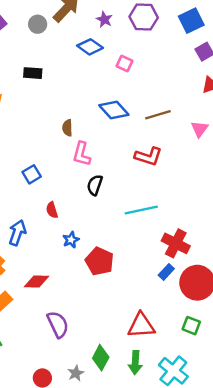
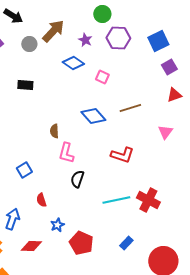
brown line: (158, 115) -> (130, 108), moved
red cross: (176, 243) -> (148, 200), moved
blue rectangle: (166, 272) -> (126, 243), moved
red diamond: (36, 281) -> (31, 246), moved

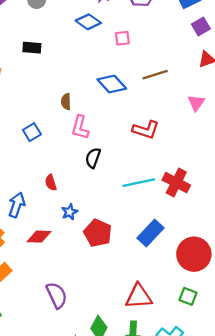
pink square: (102, 77) -> (122, 38), turned -32
blue square: (24, 170) -> (32, 132), moved
blue rectangle: (126, 243) -> (150, 233), size x1.6

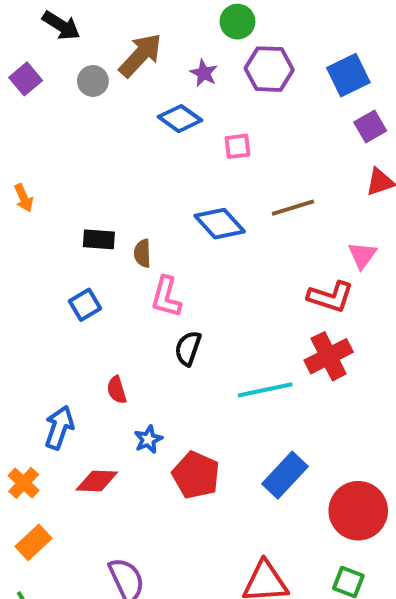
black rectangle: (32, 48) -> (99, 239), moved
red L-shape: (146, 130) -> (331, 297), moved
red cross: (176, 183) -> (329, 356), moved, turned 36

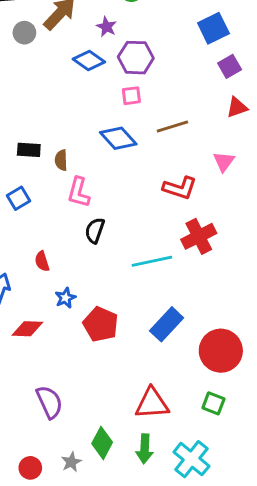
purple hexagon: (269, 69) -> (136, 58), moved
pink square: (237, 146) -> (131, 96), moved
red L-shape: (331, 297) -> (180, 188), moved

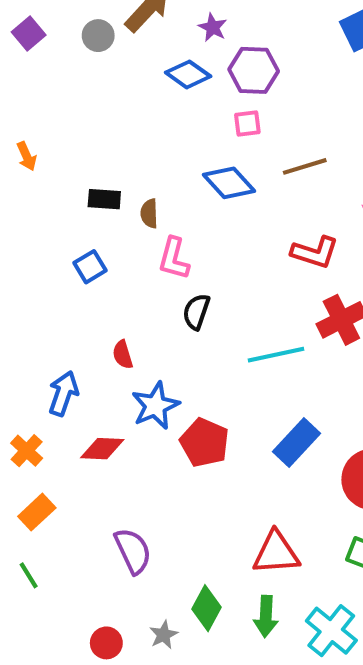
blue star: (65, 298) -> (155, 406), size x1.6

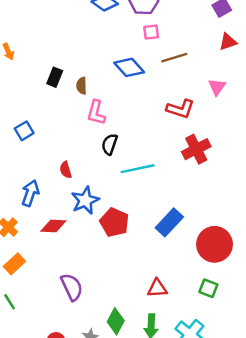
pink square: (247, 124) -> (151, 32), moved
black rectangle: (104, 199) -> (55, 77), turned -72
blue square: (90, 267) -> (24, 131), moved
cyan line: (276, 355) -> (138, 169), moved
red triangle: (276, 553) -> (157, 288), size x0.7

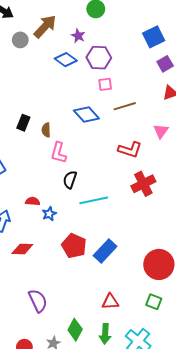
red semicircle: (66, 170) -> (33, 201), turned 112
blue star: (85, 200) -> (49, 214), moved, size x0.6
blue rectangle: (169, 222) -> (105, 251), moved

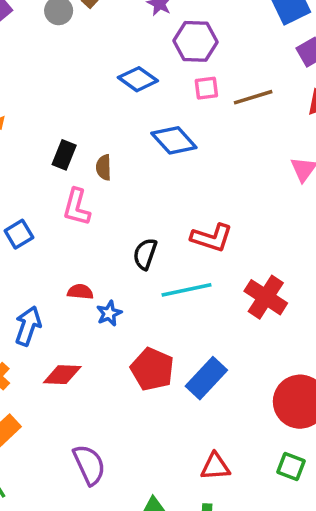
blue diamond: (66, 60) -> (138, 79), moved
brown line: (125, 106) -> (253, 97), moved
red L-shape: (130, 150) -> (212, 238), moved
pink L-shape: (59, 153) -> (77, 207), moved
red cross: (143, 184) -> (266, 297), moved, turned -30

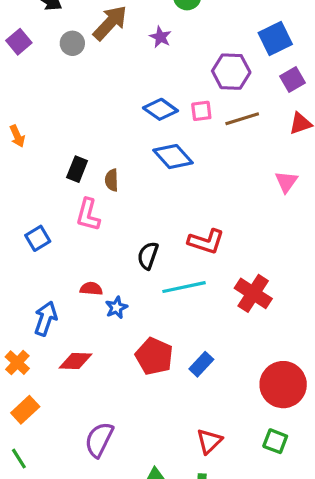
purple hexagon: (196, 41) -> (231, 72), moved
blue diamond: (138, 79) -> (160, 109), moved
blue rectangle: (206, 378) -> (201, 364), size x0.7
purple semicircle: (89, 465) -> (99, 440), turned -129
red triangle: (215, 466) -> (209, 441), turned -40

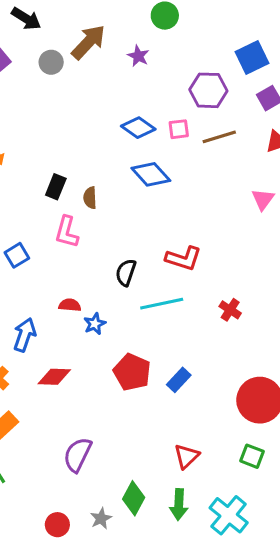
red cross: (253, 293) -> (230, 310), size x0.6

